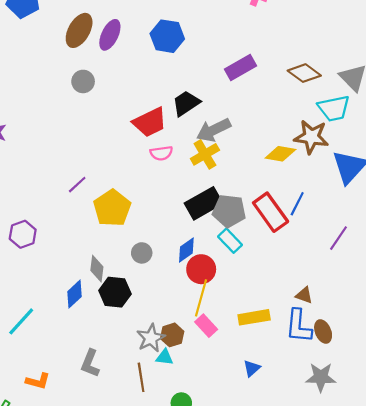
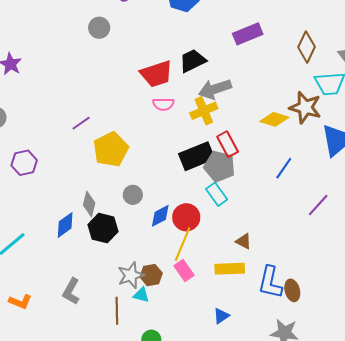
brown diamond: (304, 73) -> (306, 47), turned 72
red rectangle: (271, 212) -> (228, 144), moved, size x0.7
blue diamond: (186, 250) -> (160, 216), moved
brown triangle: (304, 295) -> (244, 241), moved

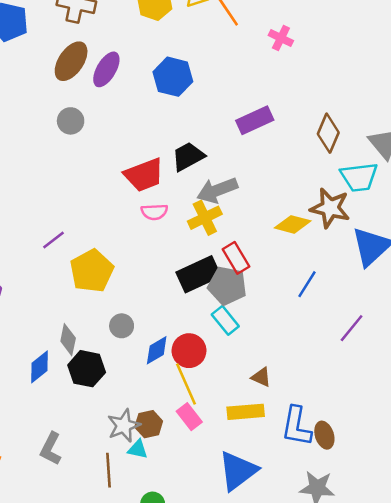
yellow line: (183, 244) -> (186, 384), turned -44
blue triangle: (221, 316) -> (238, 471), size x2.0

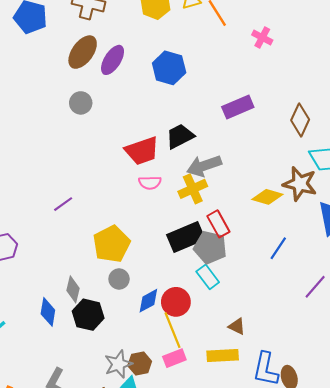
yellow pentagon: (92, 271) -> (112, 244), moved
blue diamond: (39, 367) -> (48, 312), turned -44
pink rectangle: (189, 417) -> (174, 358), turned -75

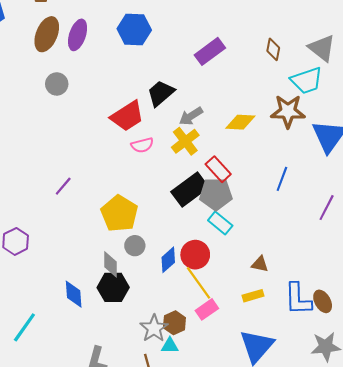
brown diamond: (300, 120) -> (273, 49), size x0.7
gray arrow: (204, 166) -> (191, 116), size x0.7
yellow diamond: (267, 197) -> (240, 122), moved
gray diamond: (73, 289) -> (110, 264), moved
yellow rectangle: (223, 355) -> (253, 296), size x0.7

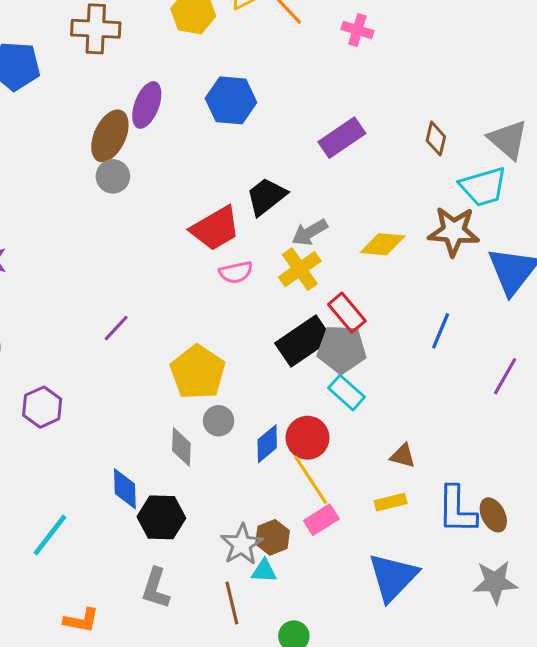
brown ellipse: (47, 34) -> (110, 136), moved
black hexagon: (113, 287) -> (161, 517), moved

